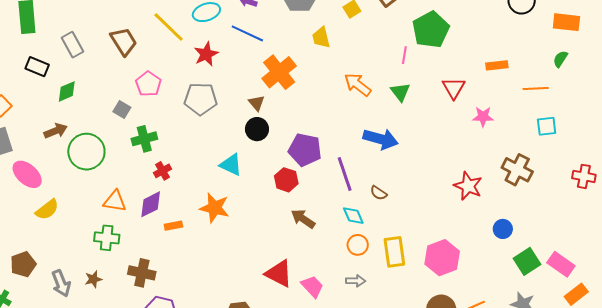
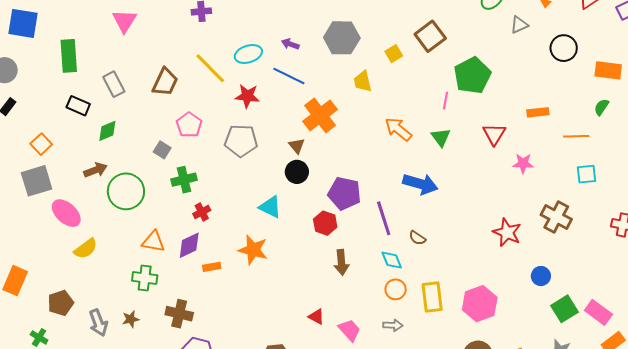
brown trapezoid: (124, 42) -> (165, 82), turned 56
red star: (206, 54) -> (247, 96), turned 30
brown arrow: (303, 219) -> (341, 262), turned -130
red triangle: (279, 274) -> (316, 317), size x0.6

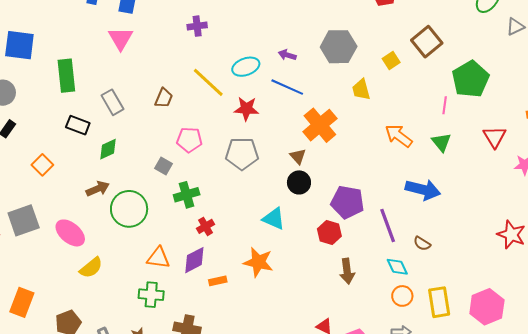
brown trapezoid: (165, 82) -> (164, 98), size x0.7
pink pentagon: (189, 125) -> (189, 140), turned -30
gray square: (37, 181) -> (24, 220), moved

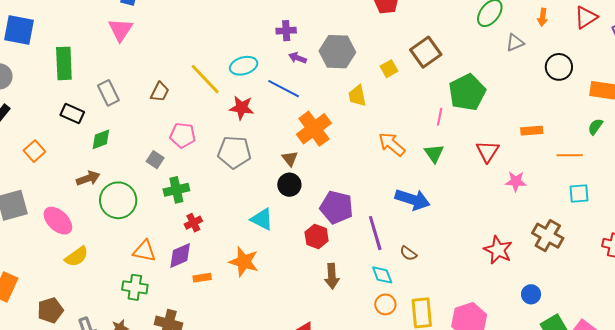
purple cross: (197, 26) -> (286, 31), moved
purple arrow: (287, 55) -> (298, 58), moved

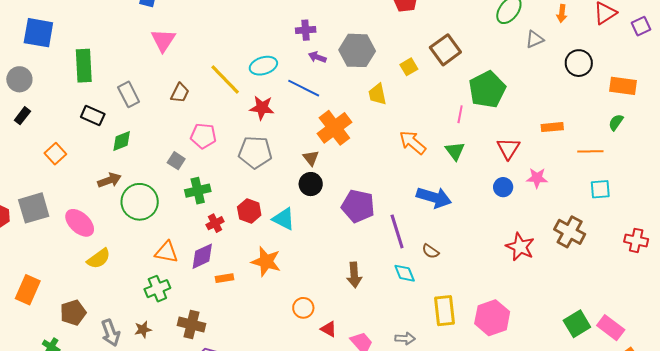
pink triangle: (120, 30) -> (163, 40), moved
red hexagon: (317, 236) -> (249, 211), moved
green cross: (135, 287) -> (157, 289), turned -30
blue circle: (531, 294) -> (503, 187), moved
orange circle: (385, 304) -> (303, 308), moved

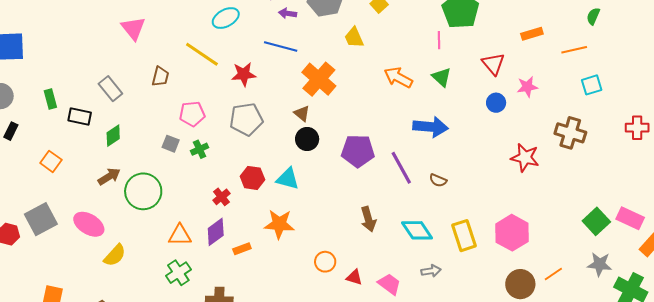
green rectangle: (84, 66) -> (50, 99), moved, size x0.6
cyan ellipse: (263, 66) -> (226, 18), moved
green cross: (198, 191) -> (200, 149), moved, size x0.7
cyan diamond: (405, 273) -> (417, 230), moved, size x1.4

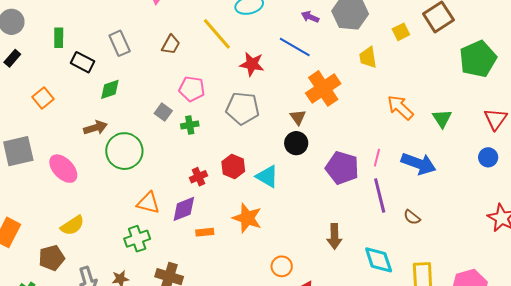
pink line: (439, 40) -> (377, 158), moved
yellow semicircle: (115, 255) -> (72, 225), moved

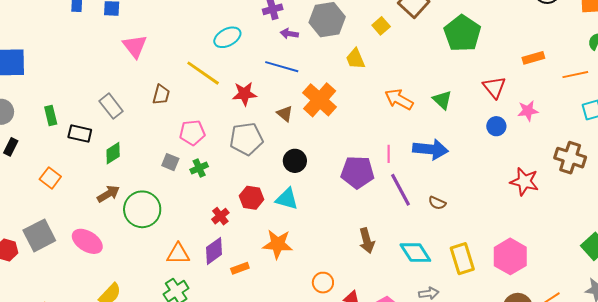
brown triangle: (298, 117) -> (285, 114), moved
black circle: (296, 143) -> (295, 161), moved

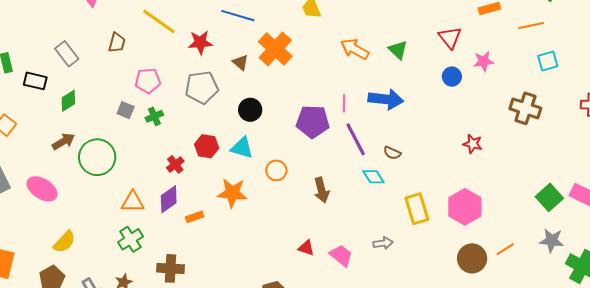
red star: (524, 182) -> (473, 144), moved, size x0.7
cyan diamond: (415, 253) -> (373, 177), moved, size x0.7
orange circle: (323, 283) -> (276, 170), moved

